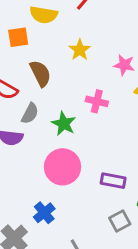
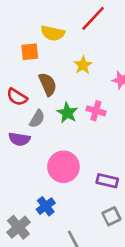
green star: (64, 124) -> (67, 113), moved

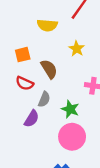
orange square: (30, 52) -> (23, 55), moved
green star: (67, 113) -> (70, 109), moved
purple semicircle: (19, 139) -> (32, 119), turned -60

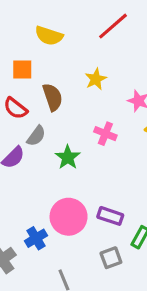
yellow semicircle: (47, 25) -> (49, 36), moved
pink circle: (72, 137) -> (69, 217), moved

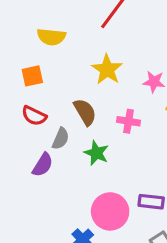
yellow star: (96, 79) -> (107, 69), size x1.4
brown semicircle: (53, 97) -> (85, 112), moved

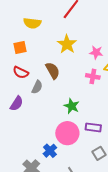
pink cross: (129, 121) -> (93, 76), moved
green star: (96, 153) -> (72, 106), moved
purple semicircle: (43, 165) -> (17, 104), moved

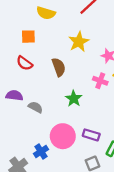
gray semicircle: (37, 87) -> (35, 107), moved, turned -96
purple semicircle: (17, 104) -> (14, 95), turned -126
green star: (72, 106) -> (74, 99), moved

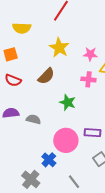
brown semicircle: (59, 67) -> (46, 76), turned 78

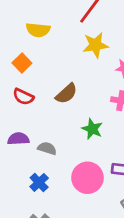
yellow star: (59, 48) -> (95, 45), moved, turned 30
orange square: (11, 54) -> (22, 63), turned -32
blue cross: (49, 160) -> (39, 182), moved

